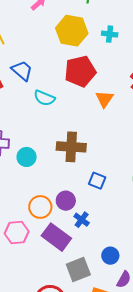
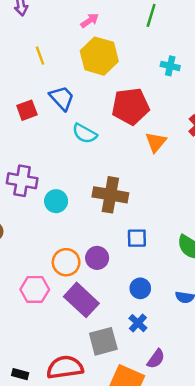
yellow hexagon: (72, 31) -> (99, 56), moved
blue square: (97, 181) -> (137, 238), turned -30
blue cross: (82, 220) -> (138, 323), moved
blue circle: (110, 256) -> (140, 288), moved

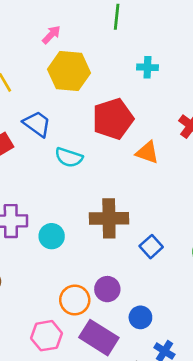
orange triangle: (156, 142) -> (147, 152), turned -40
blue square: (137, 238) -> (151, 247), moved, turned -30
blue circle: (140, 288) -> (140, 317), moved

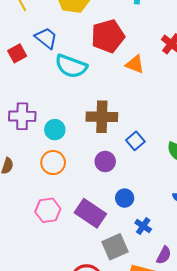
cyan semicircle: (69, 157) -> (71, 66), size x1.4
purple circle: (107, 289) -> (105, 161), moved
orange circle: (75, 300) -> (53, 163), moved

